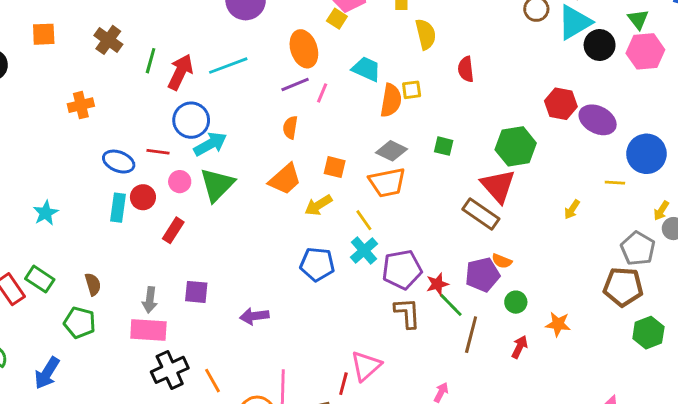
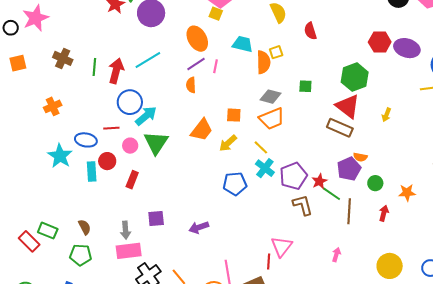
orange semicircle: (290, 128) -> (191, 85), moved
yellow arrow: (572, 209) -> (386, 115), moved
cyan star: (46, 213) -> (60, 156), moved, size x1.4

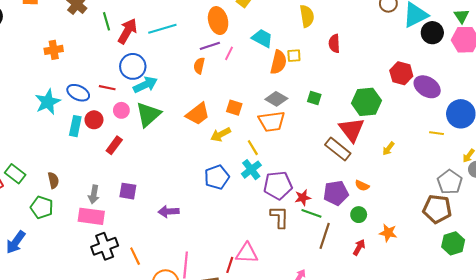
green line: (94, 67) -> (106, 21), turned -36
orange semicircle: (360, 157) -> (362, 186), moved
blue pentagon: (235, 184) -> (217, 177), turned -30
green line: (331, 194) -> (311, 213), turned -30
pink triangle: (282, 247) -> (247, 253), turned 40

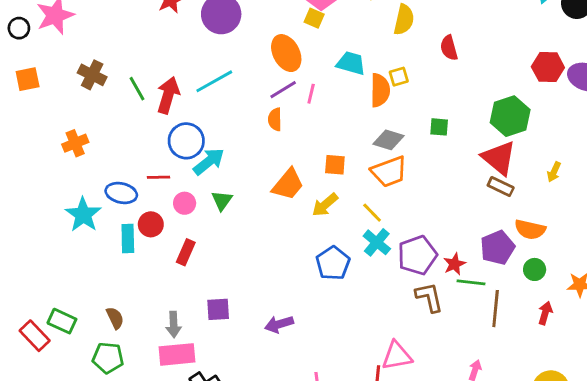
yellow semicircle: (307, 16) -> (404, 20), turned 35
green triangle: (148, 115) -> (222, 200), size x0.6
brown rectangle: (338, 149) -> (501, 187), moved, size x0.7
orange semicircle: (362, 186) -> (530, 230), size x1.5

